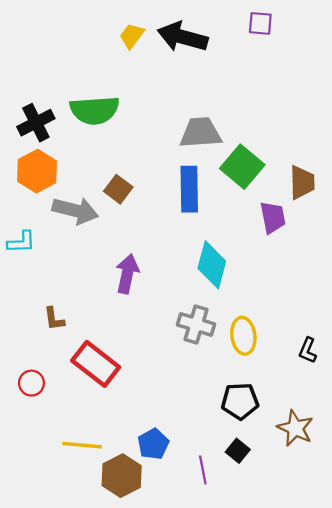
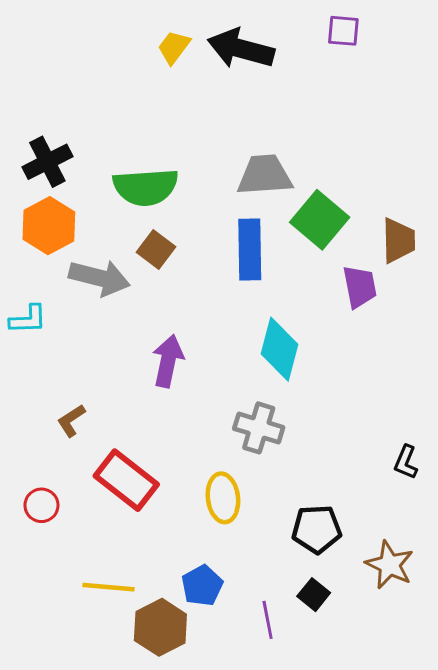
green semicircle: (95, 110) -> (146, 187), moved
brown L-shape: (54, 319) -> (71, 421), turned 65
yellow ellipse: (243, 336) -> (223, 498), moved

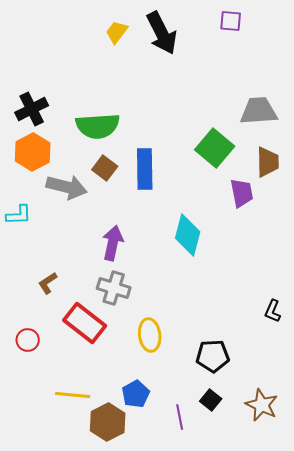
black arrow: (241, 49) -> (162, 33), turned -132
gray trapezoid: (265, 175) -> (259, 111), moved
blue rectangle: (250, 249) -> (145, 169), moved
gray cross: (259, 428) -> (114, 288), moved
brown star: (390, 565) -> (262, 405), moved

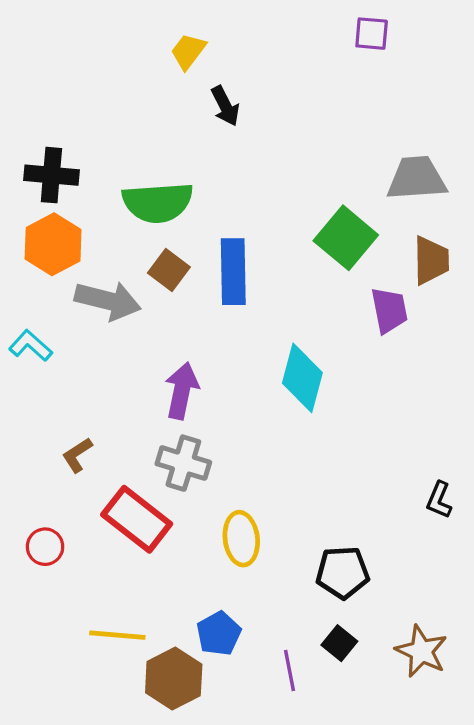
black arrow: (162, 33) -> (225, 106), moved, size x0.6
black cross: (32, 109) -> (51, 175), turned 32
cyan L-shape: (19, 215) -> (31, 346), turned -136

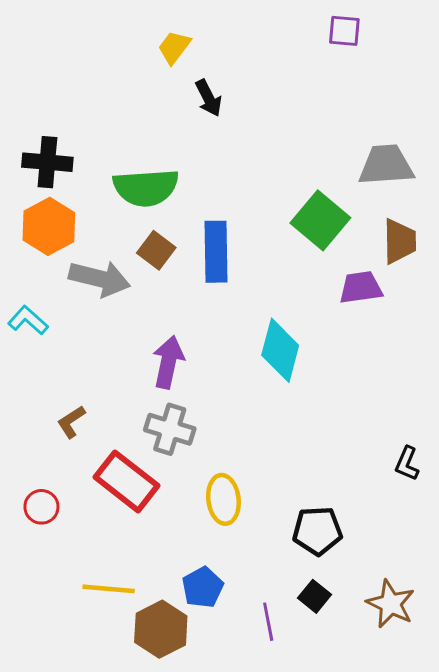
purple trapezoid: (389, 310) -> (361, 288), turned -87

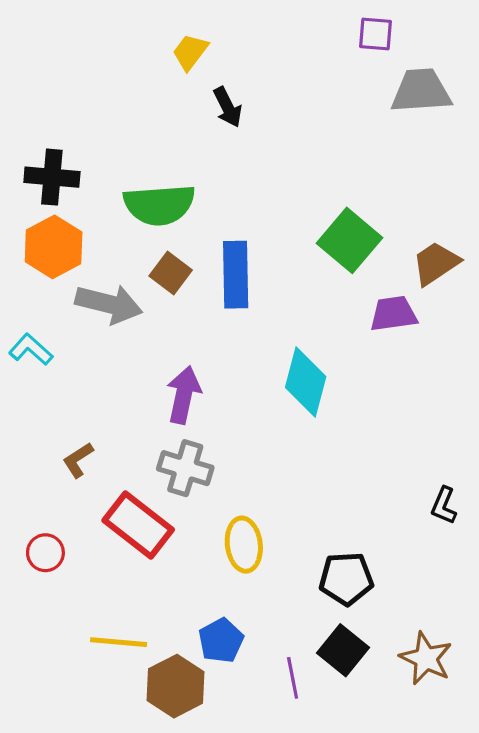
gray trapezoid: (386, 165) -> (421, 91), moved
brown trapezoid: (400, 241) -> (436, 263), turned -123
black square: (314, 596) -> (343, 650), size x1.4

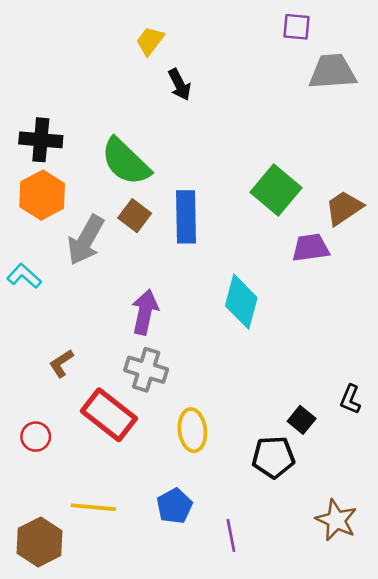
green semicircle: (159, 205) -> (126, 162), turned 48
gray arrow: (109, 304) -> (86, 240), turned 105
black square: (343, 650) -> (302, 420), moved, size x0.7
brown hexagon: (176, 686) -> (40, 542), moved

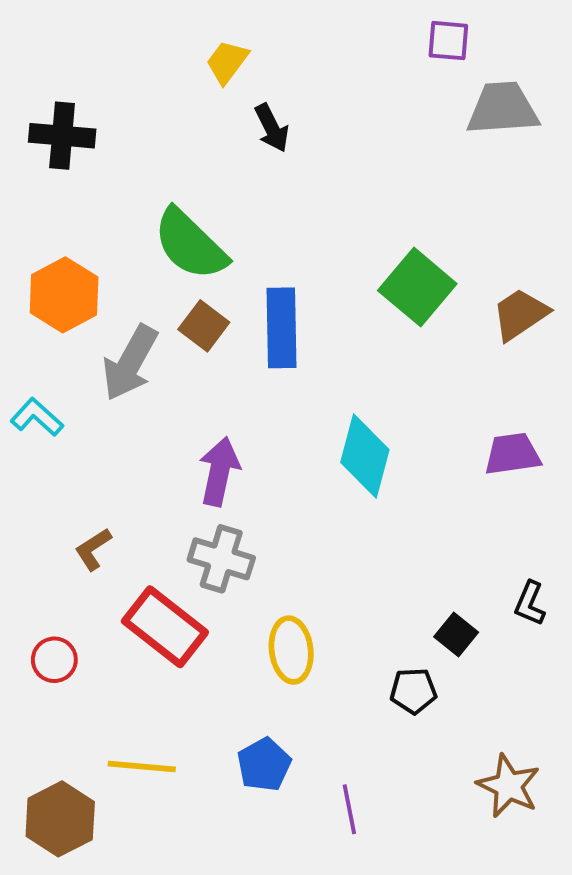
black cross: (41, 140) -> (62, 136), moved
purple trapezoid: (311, 248) -> (512, 454), moved
black pentagon: (273, 457) -> (413, 691), size x0.7

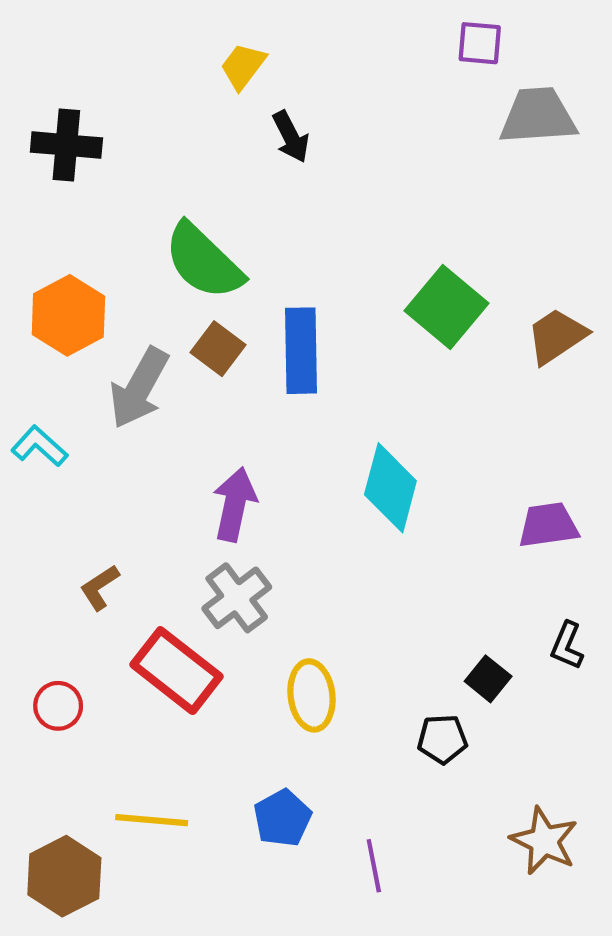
purple trapezoid: (512, 454) -> (548, 525), moved
gray cross: (221, 559) -> (237, 598), turned 36

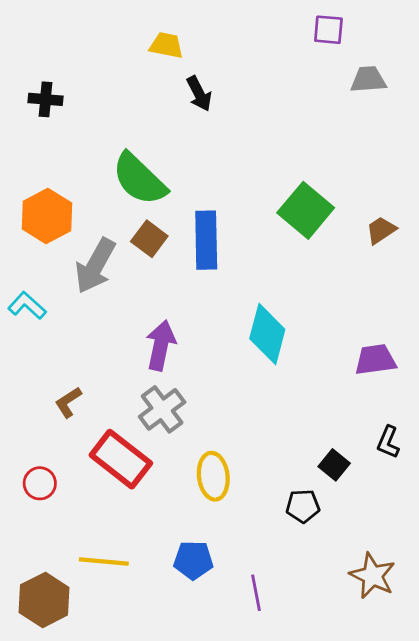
yellow trapezoid: (243, 66) -> (166, 45), turned 64
gray trapezoid: (538, 116) -> (368, 79), size x0.7
black cross: (66, 145) -> (45, 99), size x0.7
brown trapezoid: (557, 336) -> (381, 230), size x0.7
blue pentagon: (282, 818) -> (193, 560), turned 30

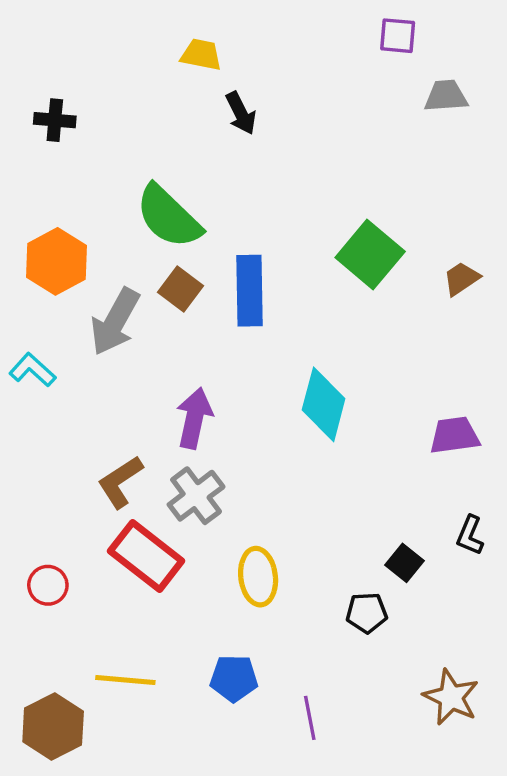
brown L-shape: (68, 402) -> (120, 482), moved, size x1.4

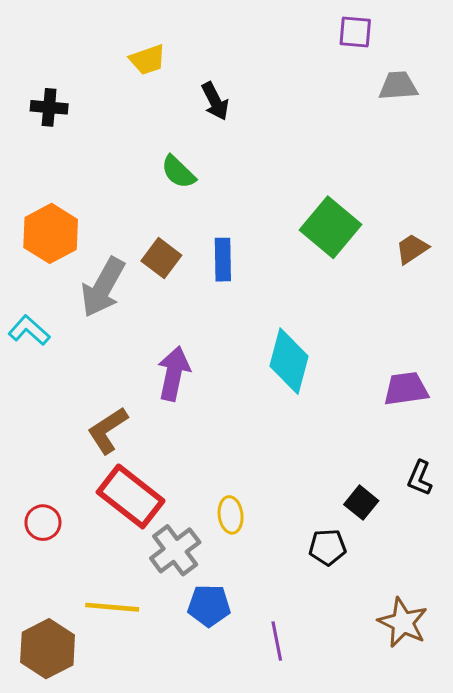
yellow trapezoid: (201, 55) -> (148, 60), moved, turned 150
green semicircle: (168, 217) -> (178, 172), moved, size x0.6
blue rectangle: (249, 291) -> (223, 260), size x0.7
gray cross: (196, 496) -> (175, 550), moved
yellow ellipse: (258, 577) -> (231, 515), size x0.7

